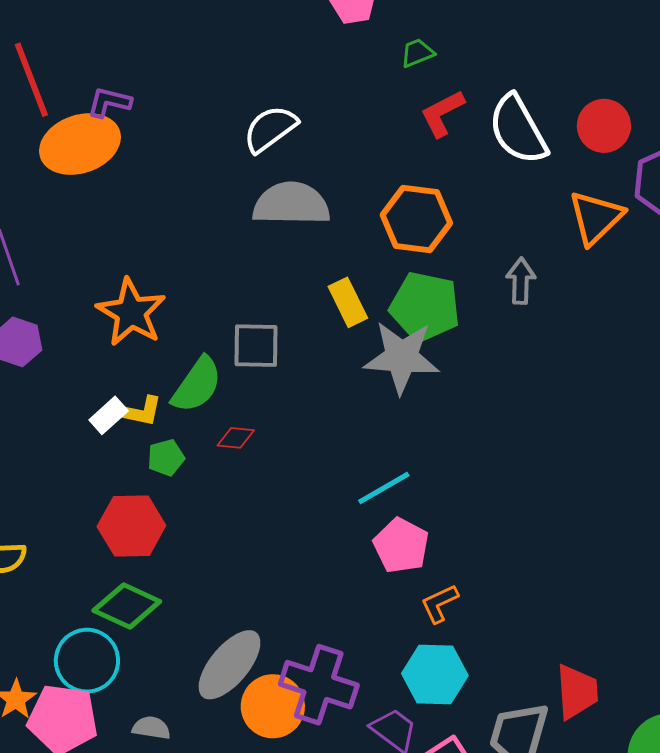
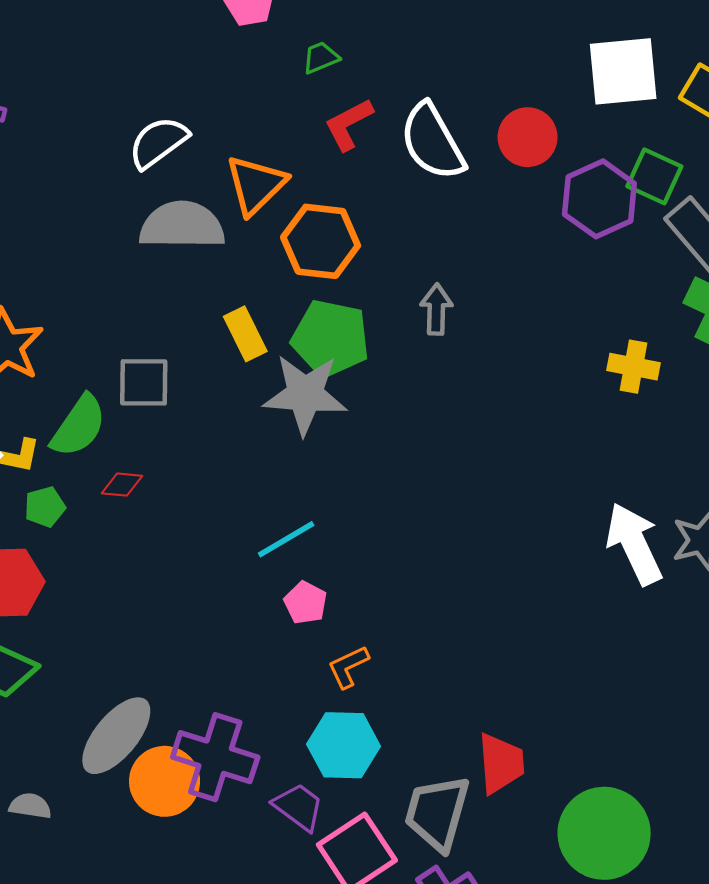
orange triangle: (596, 218) -> (256, 185), moved
pink pentagon: (401, 546) -> (305, 603), size x0.7

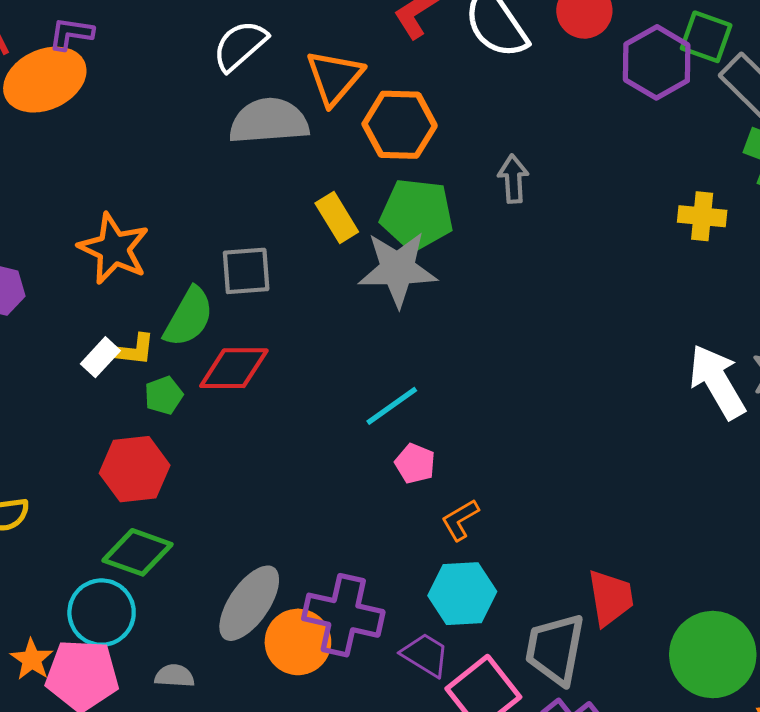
red diamond: (122, 485) -> (234, 368), size x1.8

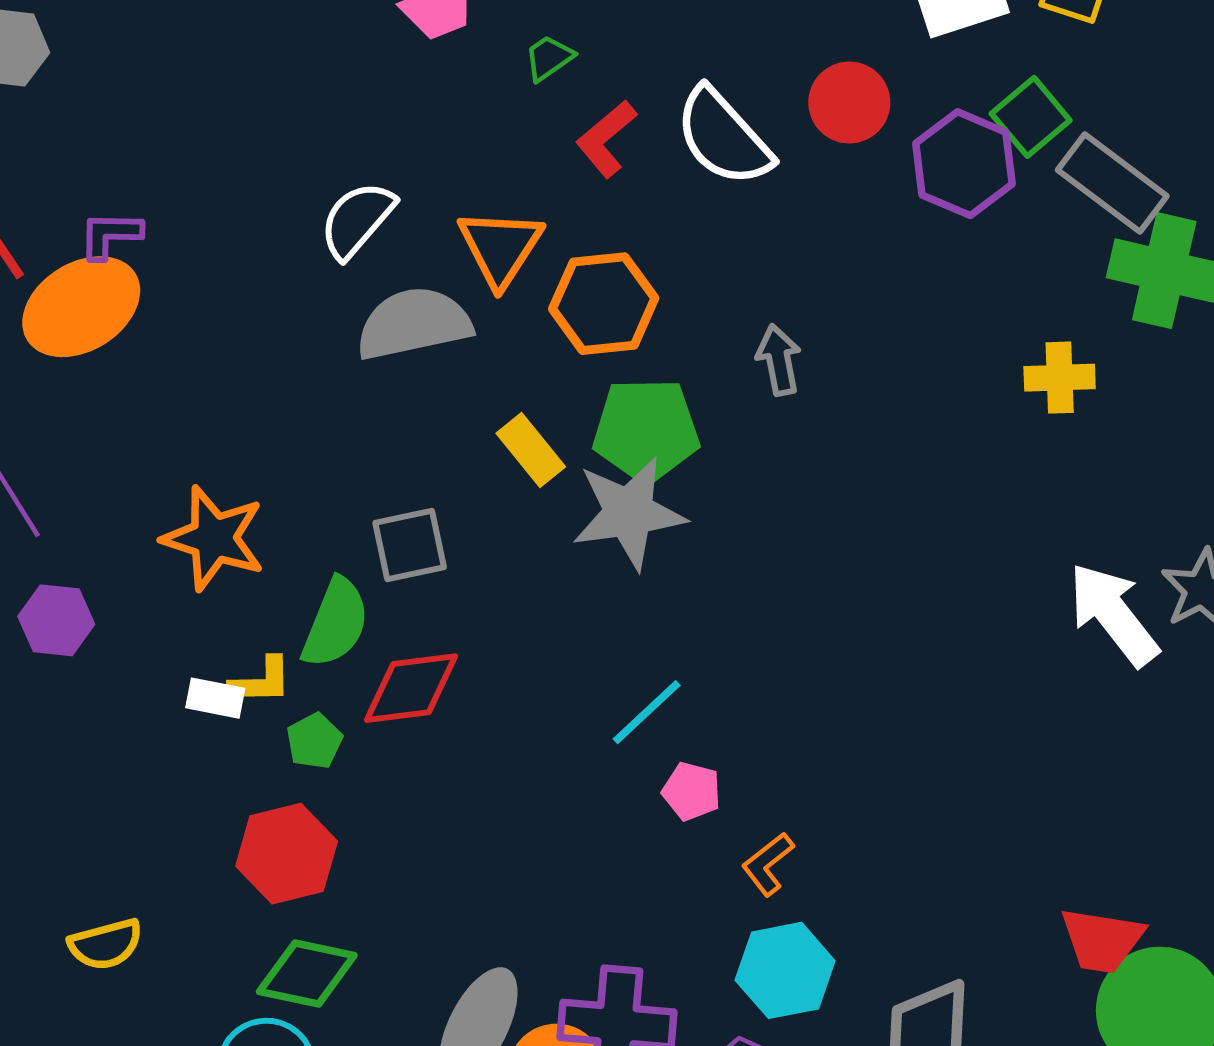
green square: (706, 37) -> (1031, 117), turned 38
white rectangle: (100, 357) -> (215, 698), turned 66
red trapezoid: (611, 598) -> (1102, 940), moved, turned 116

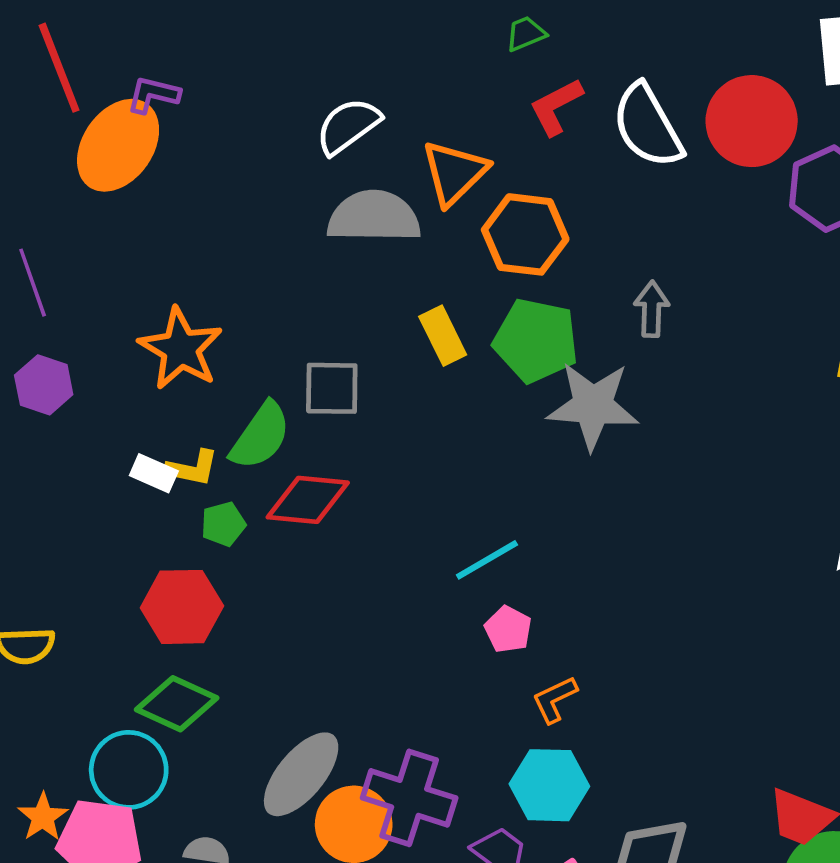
red circle: (849, 102) -> (752, 121), size x1.4
orange ellipse: (81, 307) -> (118, 145), turned -36
gray star: (629, 513) -> (593, 406), moved

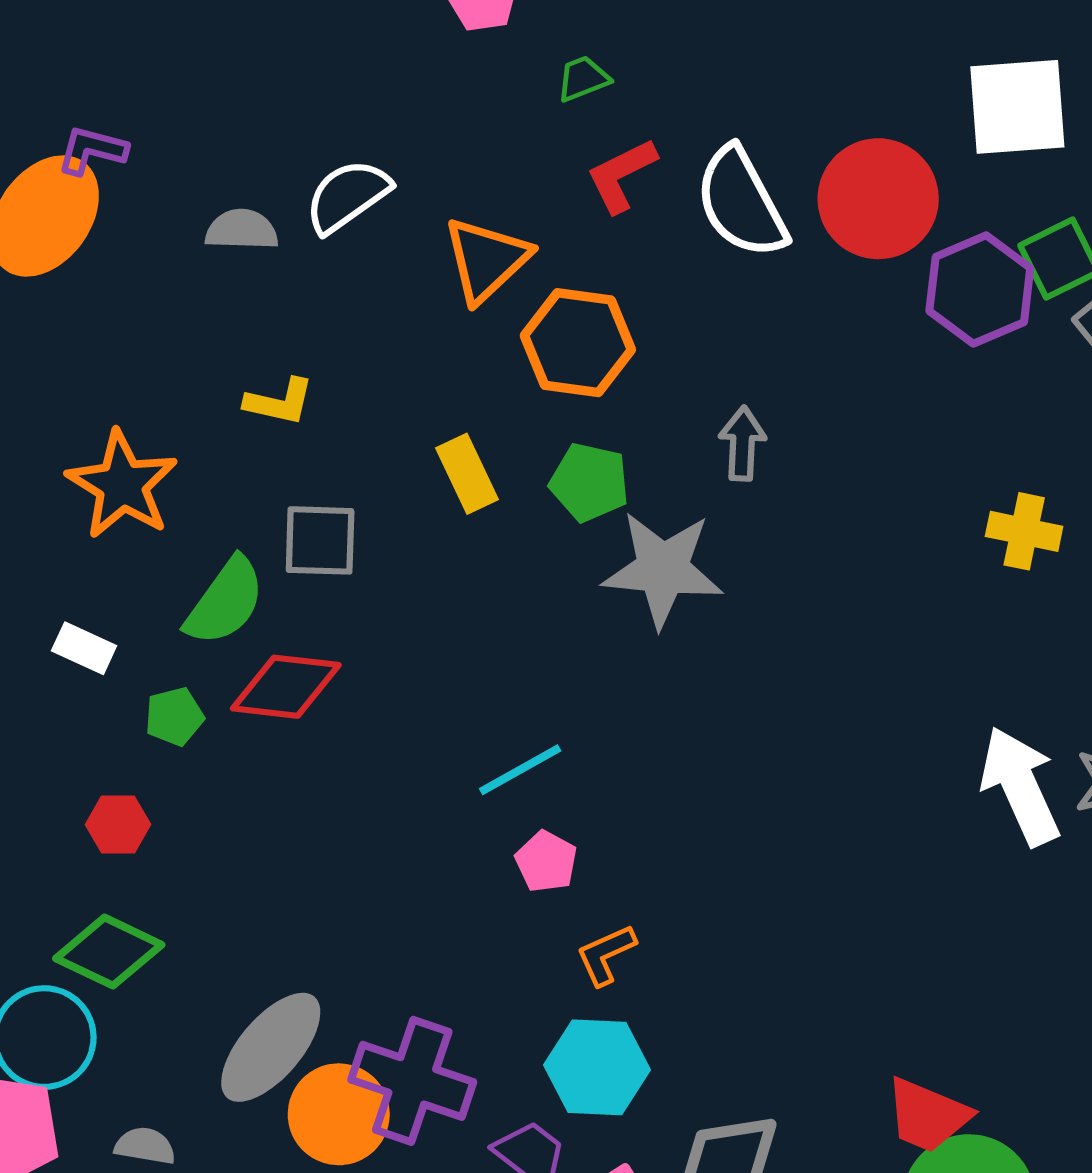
gray semicircle: (374, 217) -> (242, 230), moved, size x0.6
green pentagon: (536, 340) -> (589, 482), size x0.7
yellow L-shape: (192, 468) -> (279, 402), moved
red hexagon: (182, 607) -> (118, 824), size x0.6

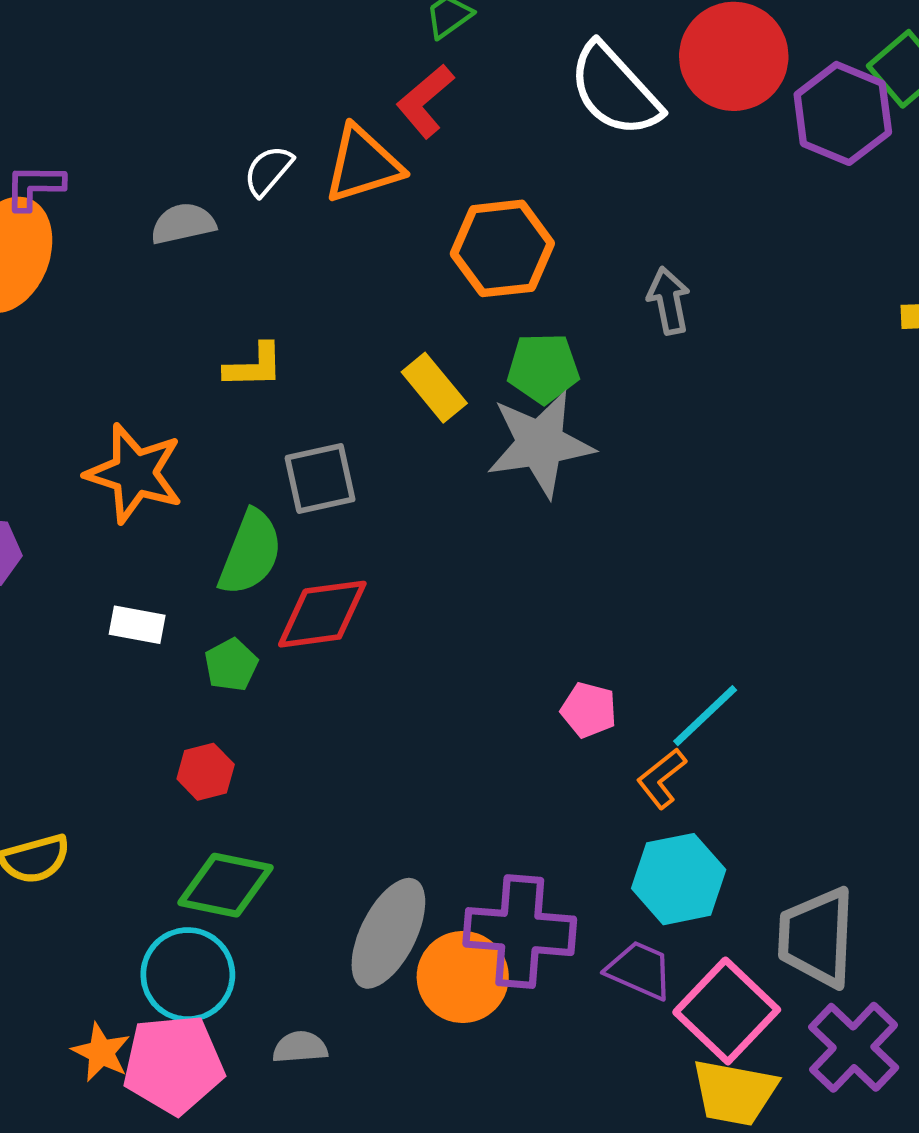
red L-shape: (621, 175) -> (425, 101), moved
white semicircle: (347, 196) -> (268, 171), size x0.7
orange triangle: (486, 260) -> (363, 164), moved, turned 40
gray star: (663, 569) -> (540, 444), moved
cyan line: (520, 770) -> (705, 716), moved

